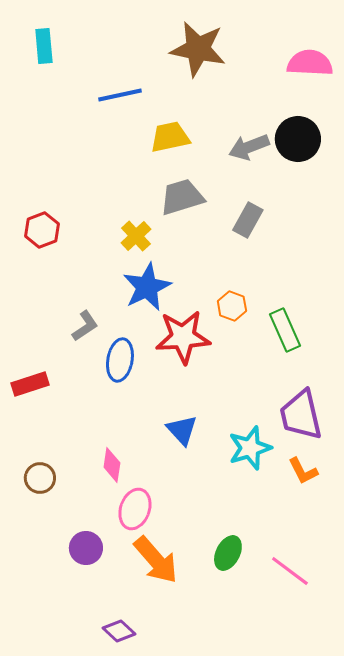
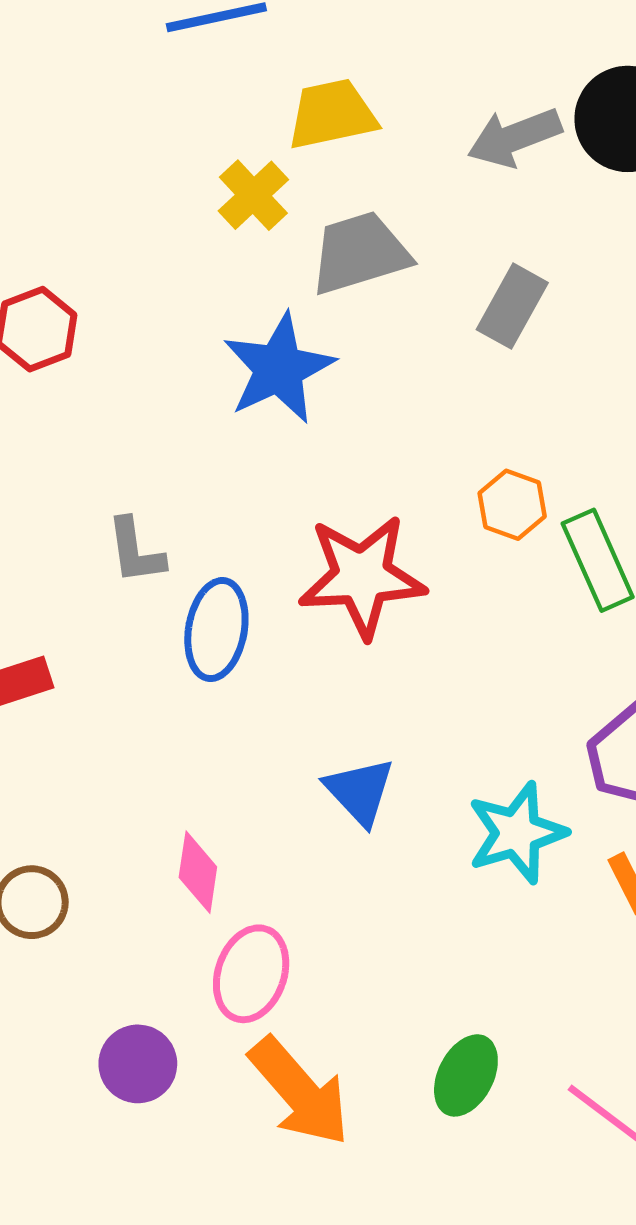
yellow cross: (136, 236) -> (253, 195), moved
blue star: (147, 287) -> (279, 368), moved
orange hexagon: (232, 306) -> (512, 505), moved
gray L-shape: (85, 326) -> (136, 551), turned 116

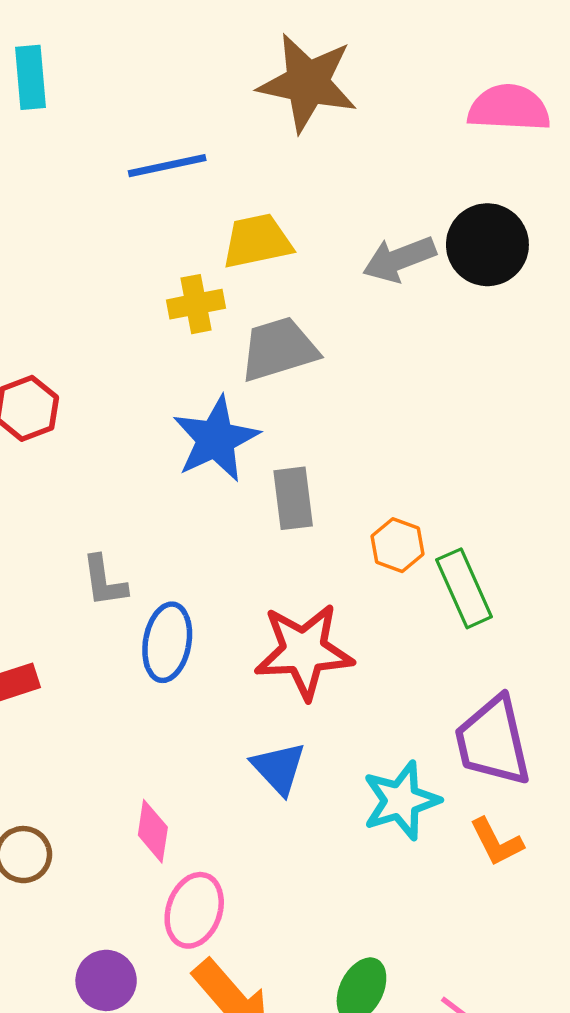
yellow cross: (253, 195) -> (196, 304), turned 32
gray rectangle: (512, 306) -> (293, 498), moved, turned -36
red star: (362, 576) -> (304, 651), moved

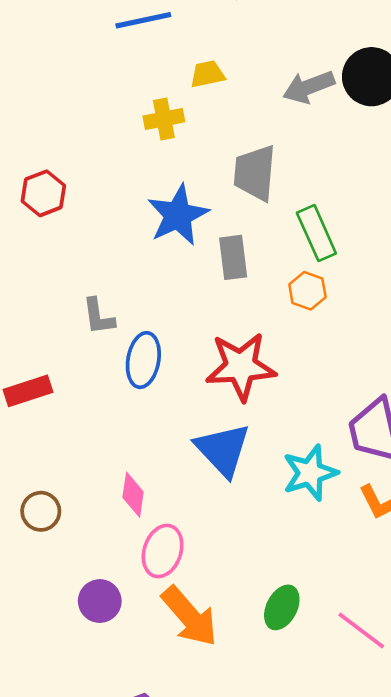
yellow trapezoid: (257, 241) -> (207, 74), size x0.7
gray trapezoid: (279, 349) -> (255, 173), moved, turned -68
green rectangle: (464, 588) -> (316, 233), moved
blue triangle: (279, 768) -> (223, 450), size x1.4

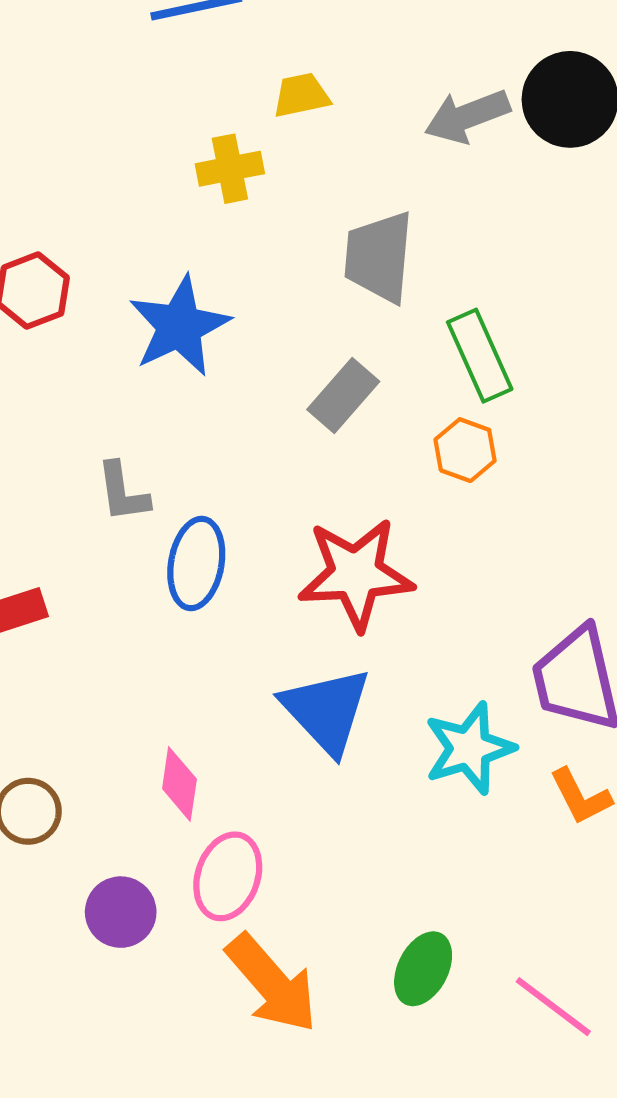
blue star: (178, 215) -> (179, 326), moved
gray rectangle: (233, 257) -> (343, 395), turned 48
purple circle: (100, 601) -> (121, 912), moved

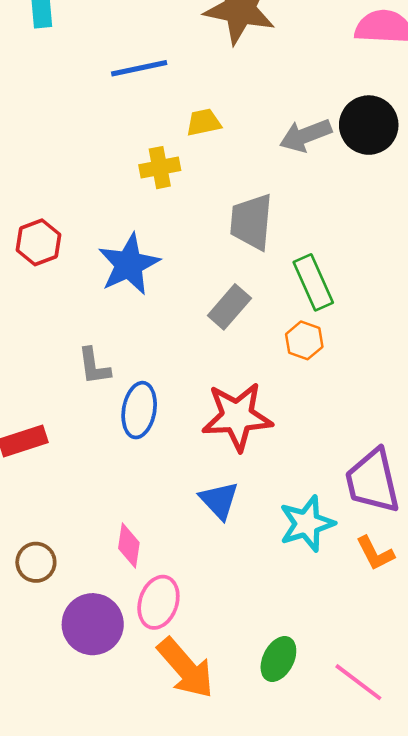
blue triangle: (326, 710) -> (219, 500), size x0.7
purple circle: (121, 912) -> (93, 624), size x1.4

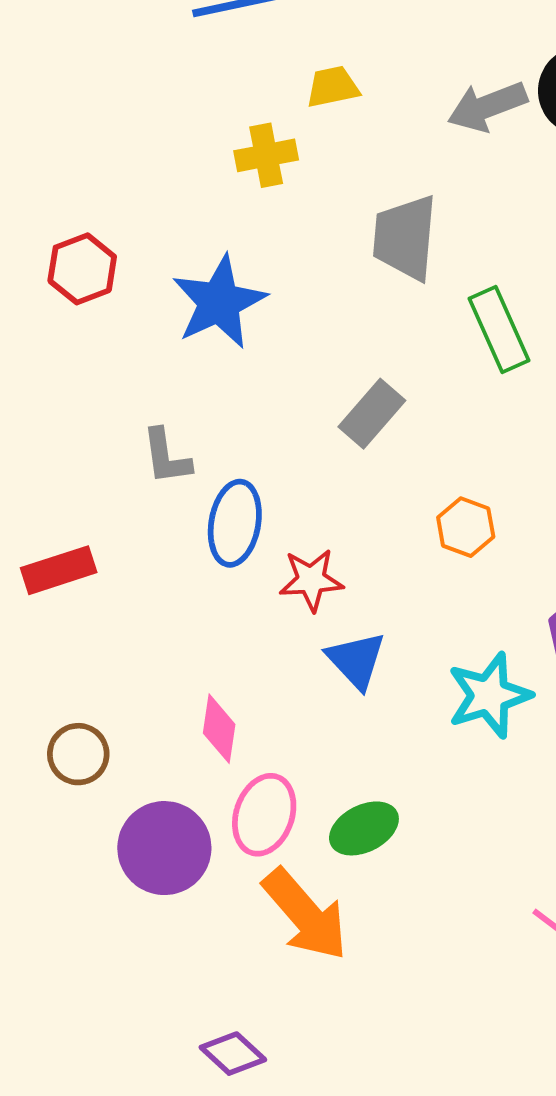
gray rectangle: (229, 307) -> (372, 414), moved
orange hexagon: (304, 340) -> (466, 527), moved
red star: (237, 417) -> (311, 580), moved, size x0.6
green ellipse: (278, 659) -> (364, 828), moved, turned 36

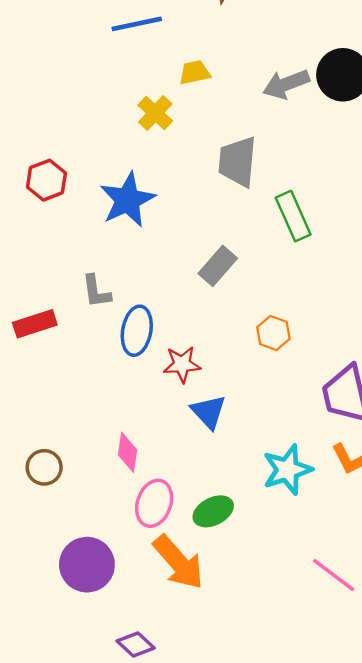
yellow cross: (266, 155) -> (155, 113), turned -36
red rectangle: (59, 570) -> (35, 324), moved
cyan star: (489, 695) -> (287, 470), moved
purple circle: (164, 848) -> (87, 565), moved

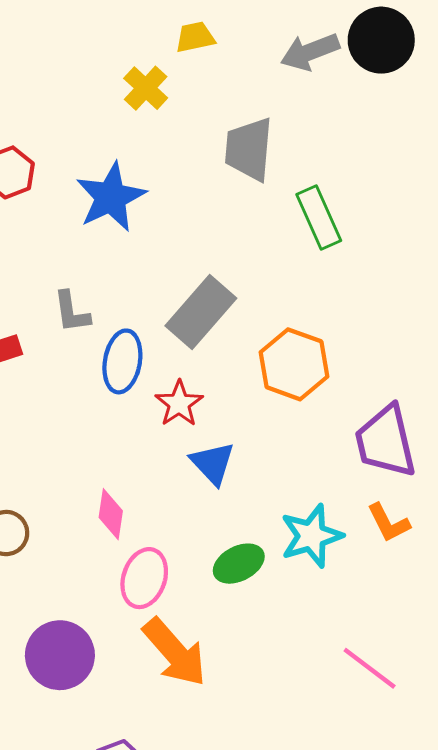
gray rectangle: (218, 266) -> (201, 312), moved, size x1.4
orange hexagon: (273, 333) -> (294, 364), size x1.6
red star: (182, 364) -> (179, 404), turned -30
green ellipse: (213, 511) -> (239, 564), moved

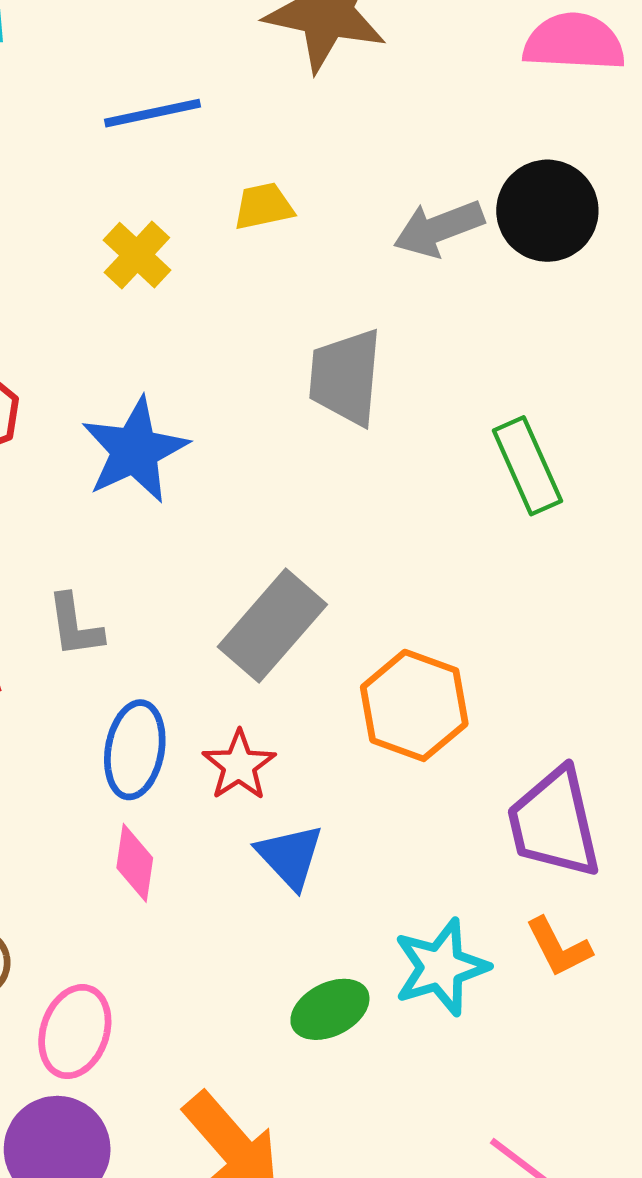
yellow cross: (146, 88) -> (137, 255), moved
green rectangle: (319, 217) -> (527, 466), moved
blue ellipse: (122, 361) -> (135, 750), moved
pink diamond: (111, 514) -> (135, 863), moved
pink ellipse: (144, 578) -> (75, 1032), moved

